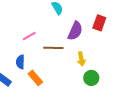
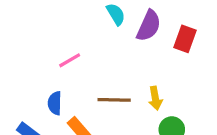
purple semicircle: (75, 31) -> (149, 26), moved
brown line: (53, 48) -> (114, 100), moved

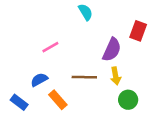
purple semicircle: (149, 26) -> (112, 50), moved
blue semicircle: (55, 103) -> (39, 80), turned 60

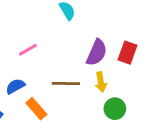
red rectangle: (138, 31) -> (127, 53), moved

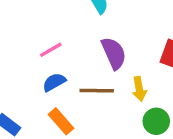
purple semicircle: (97, 53) -> (114, 53), moved, turned -48
blue semicircle: (15, 86) -> (54, 82), moved

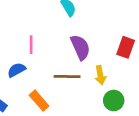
pink line: (51, 50) -> (31, 45), turned -60
blue semicircle: (54, 82) -> (16, 70), moved

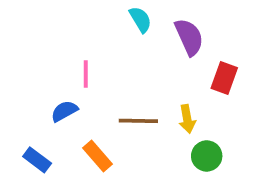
purple semicircle: (80, 47) -> (189, 37), moved

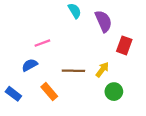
pink line: (86, 74) -> (42, 43), turned 70
yellow arrow: (187, 119) -> (102, 70), turned -133

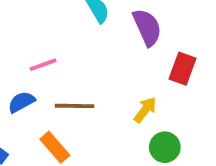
brown line: (73, 71) -> (74, 106), moved

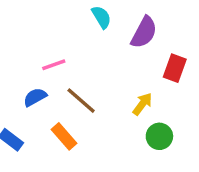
purple semicircle: (147, 27) -> (144, 32), turned 52
brown line: (74, 106) -> (81, 101), turned 40

